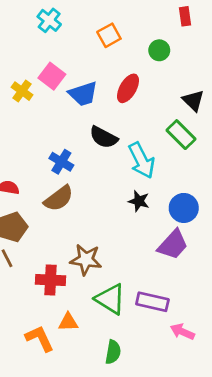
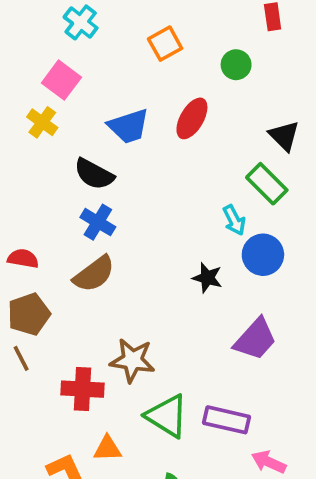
pink square: (52, 76) -> (61, 80), moved
black semicircle: (104, 137) -> (94, 174), moved
cyan arrow: (142, 160) -> (234, 220), moved, size x0.6
blue circle: (184, 208) -> (263, 255), moved

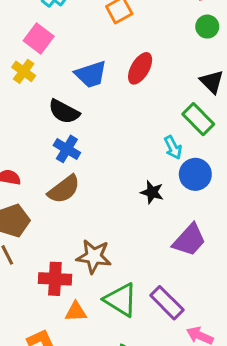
green circle: (236, 65) -> (207, 27), moved
purple rectangle: (226, 420) -> (167, 303), turned 32
orange triangle: (107, 449) -> (76, 312), moved

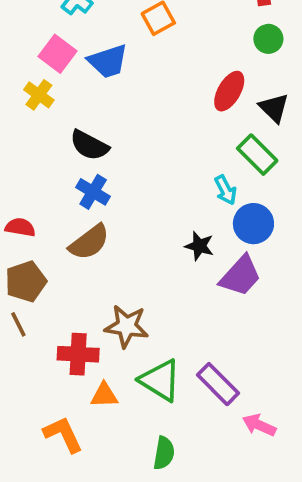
red ellipse: (140, 68) -> (229, 91), moved
blue trapezoid: (91, 74) -> (108, 61), moved
purple trapezoid: (189, 240) -> (240, 276), moved

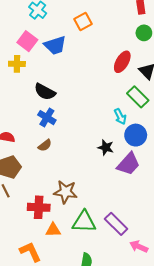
yellow cross: (39, 95) -> (17, 64), turned -35
brown semicircle: (89, 242) -> (45, 145), size x0.6
green triangle: (160, 380) -> (84, 222), turned -30

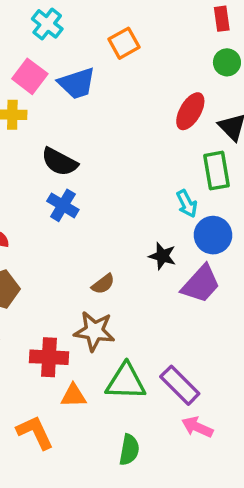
green rectangle: (138, 97) -> (216, 171), turned 35
brown semicircle: (45, 145) -> (103, 284), moved
pink arrow: (139, 247) -> (197, 427), moved

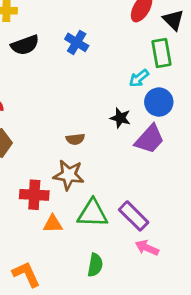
black semicircle: (59, 162) -> (25, 45), moved, turned -48
cyan arrow: (187, 204) -> (139, 78), turned 78
blue cross: (63, 205) -> (77, 42), moved
brown semicircle: (103, 284) -> (75, 139), turned 30
orange L-shape: (35, 432) -> (26, 274), moved

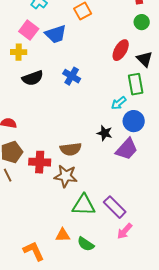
brown semicircle: (75, 139) -> (71, 149), size x1.5
red cross: (34, 195) -> (40, 162), moved
orange triangle: (53, 224) -> (63, 235), moved
pink arrow: (147, 248) -> (125, 231), turned -72
green semicircle: (95, 265) -> (86, 244), turned 114

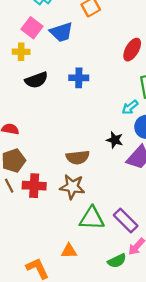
blue cross: (72, 76) -> (79, 78), turned -30
red cross: (40, 162) -> (34, 186), moved
green semicircle: (86, 244) -> (117, 261), moved, turned -60

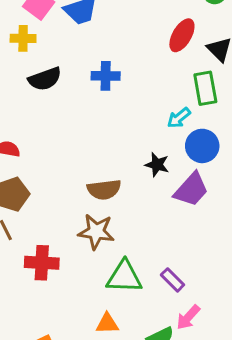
red cross: (34, 186) -> (42, 263), moved
purple rectangle: (126, 220) -> (173, 280), size x0.7
orange triangle: (69, 251) -> (107, 324), moved

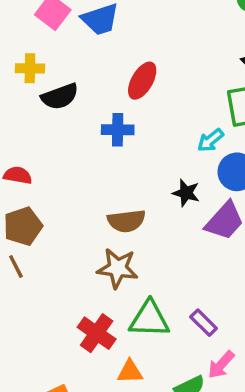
red ellipse: (182, 35) -> (142, 81), moved
yellow cross: (23, 38) -> (30, 68), moved
blue cross: (106, 76) -> (118, 130), moved
red cross: (42, 263) -> (97, 333), moved, turned 32

